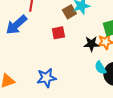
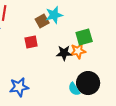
cyan semicircle: (100, 68) -> (74, 89), moved

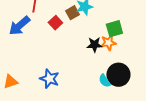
red square: (31, 42) -> (55, 23), moved, turned -32
blue star: (19, 87) -> (49, 79), turned 30

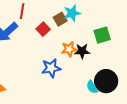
orange star: (108, 43) -> (69, 49), moved
blue star: (49, 79) -> (51, 68), moved, turned -30

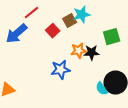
red line: (22, 11) -> (32, 13), turned 42

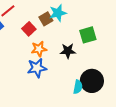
orange star: (79, 51) -> (39, 49), moved
cyan semicircle: (102, 89) -> (78, 87), turned -136

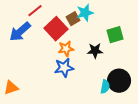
red square: (29, 29) -> (56, 29), size x1.6

